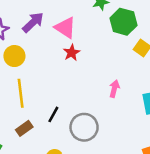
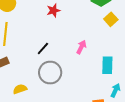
black line: (53, 114) -> (43, 48), moved

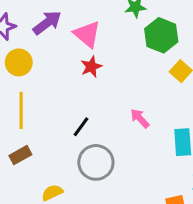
pink arrow: (81, 47) -> (140, 118), turned -64

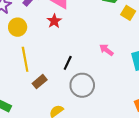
red star: (91, 67) -> (54, 21), moved
brown rectangle: (20, 155) -> (40, 82), moved

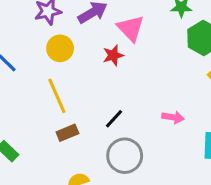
pink arrow: (106, 50) -> (173, 117), turned 136
yellow line: (25, 59) -> (57, 96), turned -30

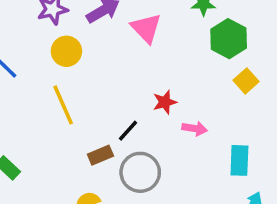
red star: (113, 55) -> (165, 102), moved
brown rectangle: (67, 133) -> (100, 155), moved

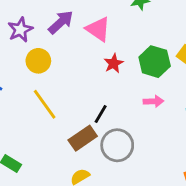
green hexagon: (229, 39) -> (155, 62), moved
red star: (165, 102) -> (114, 63), moved
brown rectangle: (100, 155) -> (83, 138), size x1.4

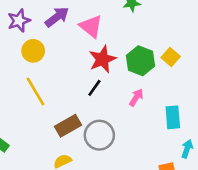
red star: (114, 63) -> (102, 59), size x1.5
pink arrow: (153, 101) -> (136, 97), turned -60
black line: (101, 114) -> (94, 88), moved

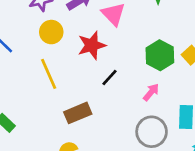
red star: (102, 59) -> (92, 45), moved
gray circle: (99, 135) -> (152, 132), moved

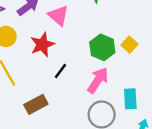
pink arrow: (151, 92) -> (98, 80), size x1.6

